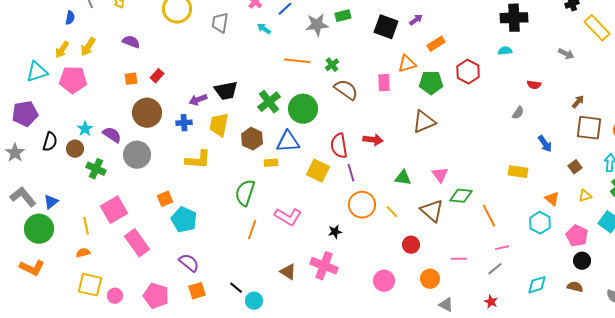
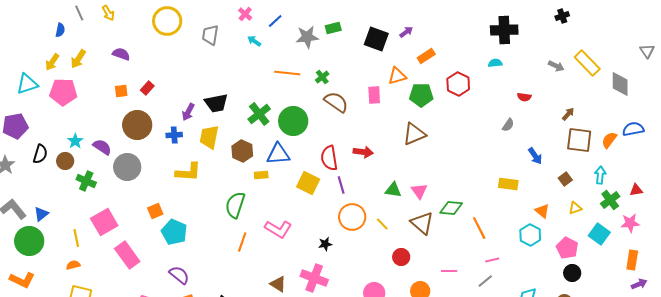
yellow rectangle: (597, 28) -> (587, 63), moved
purple arrow: (198, 100) -> (188, 112), turned -42
pink triangle: (440, 175) -> (419, 191), moved

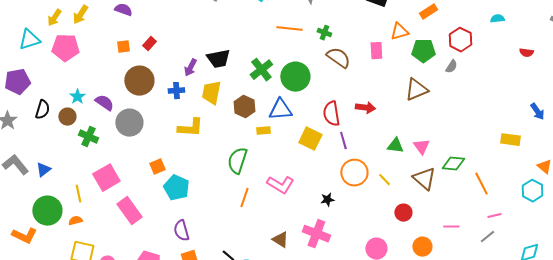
green cross: (322, 77) -> (324, 33), turned -32
gray semicircle: (508, 125) -> (451, 67), moved
green circle: (29, 241) -> (47, 211), moved
purple semicircle: (179, 275) -> (181, 231), turned -145

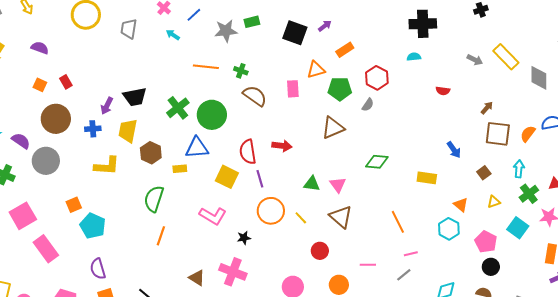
red rectangle: (149, 44) -> (66, 82), turned -72
orange square: (123, 47) -> (40, 85), turned 32
brown hexagon: (244, 107) -> (151, 153), moved
green diamond: (453, 164) -> (377, 162), moved
pink L-shape: (280, 185) -> (213, 216), moved

